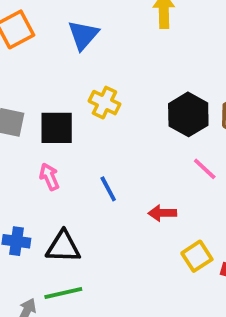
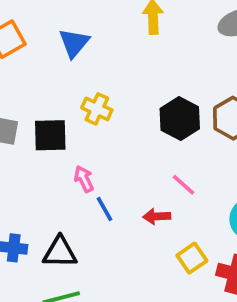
pink line: (205, 169) -> (184, 185), moved
pink arrow: (49, 177) -> (84, 179), moved
blue line: (108, 189) -> (104, 209), moved

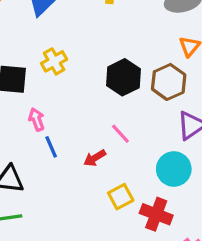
yellow cross: (97, 109) -> (54, 61), turned 30
red arrow: (157, 216) -> (95, 158), turned -35

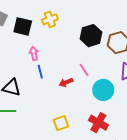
cyan circle: (174, 169) -> (103, 90), moved
yellow square: (121, 197) -> (61, 123), moved

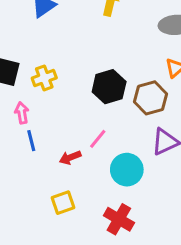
yellow cross: (50, 19) -> (44, 78), moved
pink line: (84, 70) -> (98, 139), turned 72
yellow square: (61, 123) -> (63, 203), moved

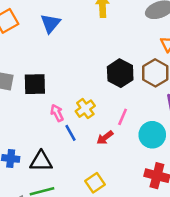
yellow cross: (44, 78) -> (85, 109), moved
yellow square: (63, 203) -> (95, 183), moved

